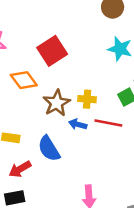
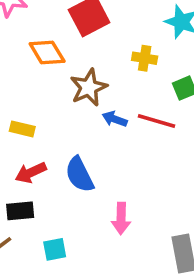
yellow cross: (87, 99) -> (145, 58), moved
blue semicircle: (49, 149) -> (80, 175), moved

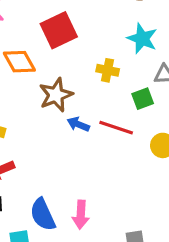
blue semicircle: (80, 175) -> (43, 215), moved

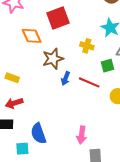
blue arrow: (78, 124) -> (66, 78), turned -96
pink arrow: (81, 215) -> (82, 135), moved

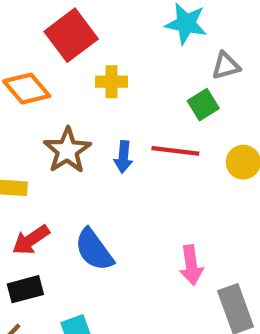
yellow cross: (87, 46) -> (111, 82), moved
brown star: (53, 59) -> (67, 150), moved
blue semicircle: (38, 133) -> (94, 250), moved

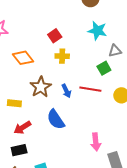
red square: (71, 35) -> (55, 36), moved, size x0.6
blue arrow: (123, 157) -> (66, 91), turned -32
blue semicircle: (94, 250) -> (56, 119), moved

